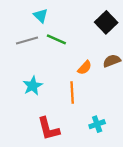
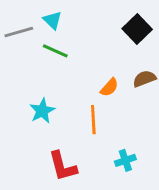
green line: (56, 39) -> (55, 51), moved
gray line: (27, 40) -> (19, 32), moved

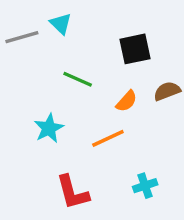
black square: (137, 29) -> (135, 49), moved, turned 32
green line: (55, 51) -> (78, 79), moved
orange line: (93, 120) -> (108, 138), turned 68

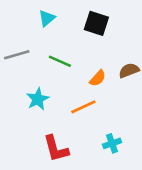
cyan triangle: (61, 24) -> (47, 18), turned 36
gray line: (22, 37) -> (17, 55), moved
black square: (135, 49) -> (96, 23), moved, turned 30

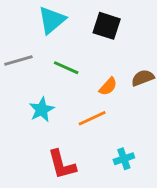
cyan triangle: (47, 18) -> (52, 20), size x1.5

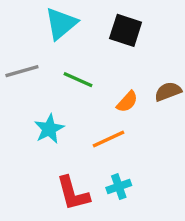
cyan cross: (124, 159) -> (119, 187), moved

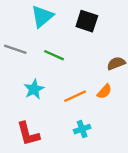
gray line: (22, 71) -> (15, 49), turned 35
orange semicircle: (127, 102) -> (104, 92), moved
red L-shape: (73, 193) -> (28, 134), moved

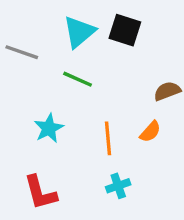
cyan triangle: (42, 16) -> (79, 32), moved
gray line: (15, 49) -> (22, 52), moved
orange line: (75, 96) -> (108, 138), turned -70

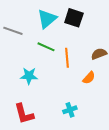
cyan star: (49, 128) -> (29, 76), turned 30
orange line: (108, 138) -> (67, 58), moved

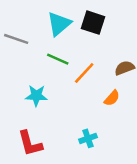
orange line: (67, 58) -> (84, 73), turned 48

